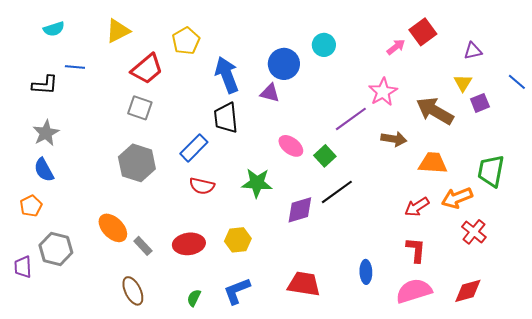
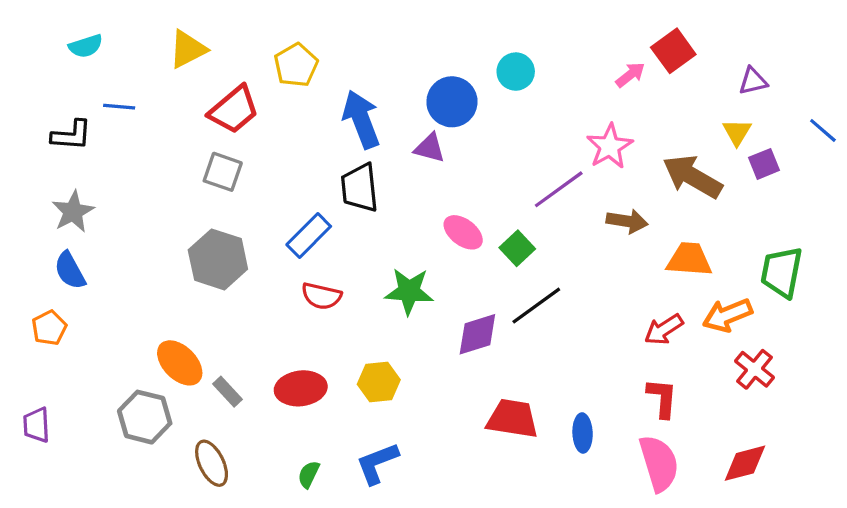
gray hexagon: (56, 249) -> (145, 417), moved
red trapezoid: (304, 284) -> (512, 419), moved
pink semicircle: (414, 291) -> (659, 463), turned 90

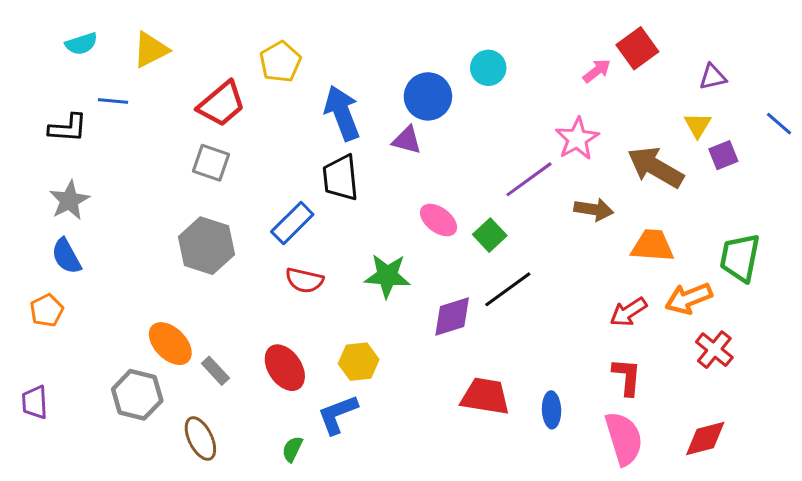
yellow triangle: (188, 49) -> (151, 50), moved
red ellipse: (301, 388) -> (285, 368), turned 63
blue L-shape: (377, 463) -> (338, 414), moved

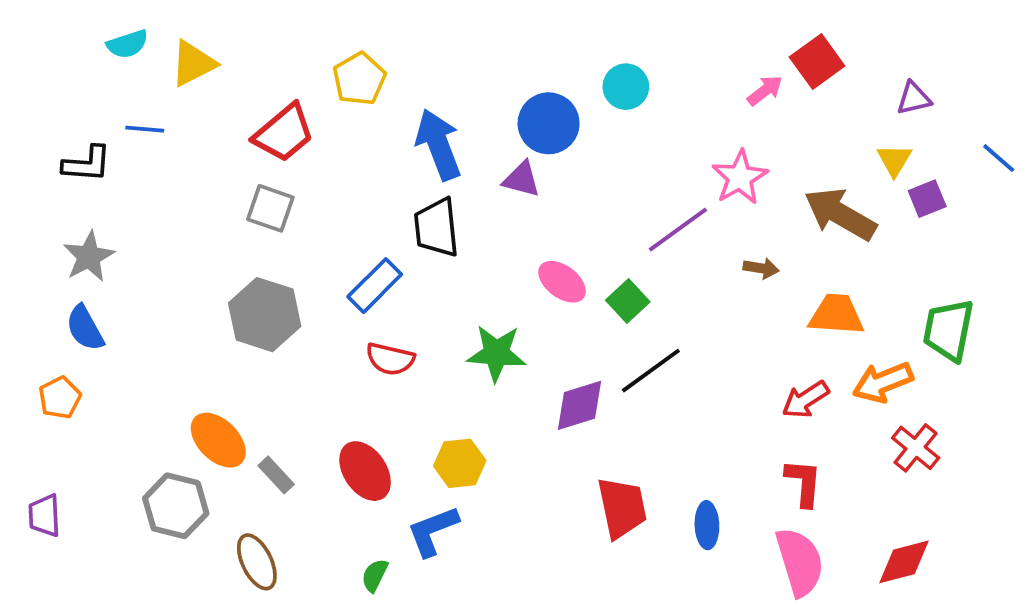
cyan semicircle: (81, 44) -> (127, 44), moved
brown arrow: (594, 209) -> (761, 268), size x0.7
red trapezoid: (485, 396) -> (622, 508), turned 69

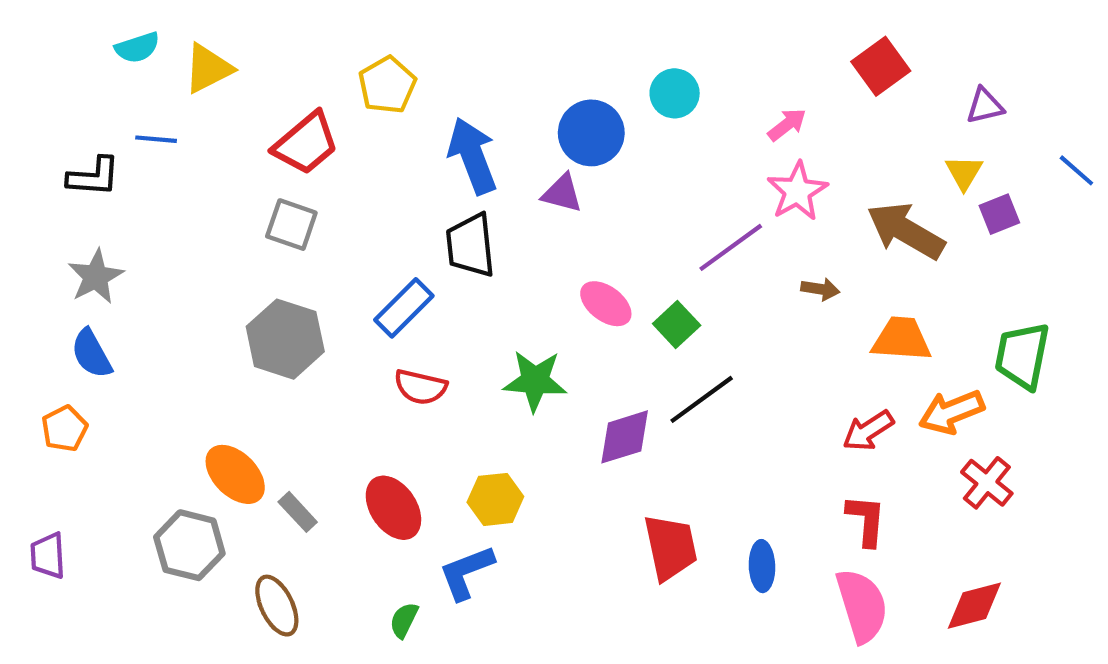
pink arrow: (765, 90) -> (787, 125), moved

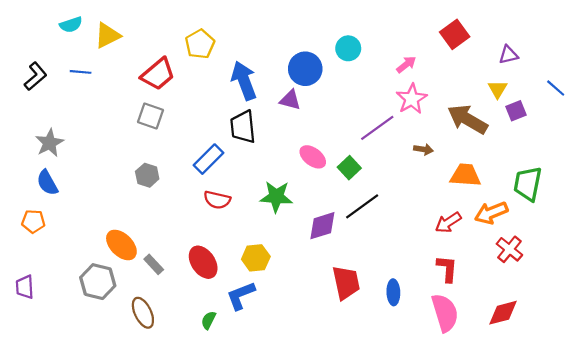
black L-shape: (94, 177) -> (35, 76), moved, turned -44
gray hexagon: (285, 339) -> (147, 175), size x0.6
orange pentagon: (64, 429) -> (33, 221), turned 30

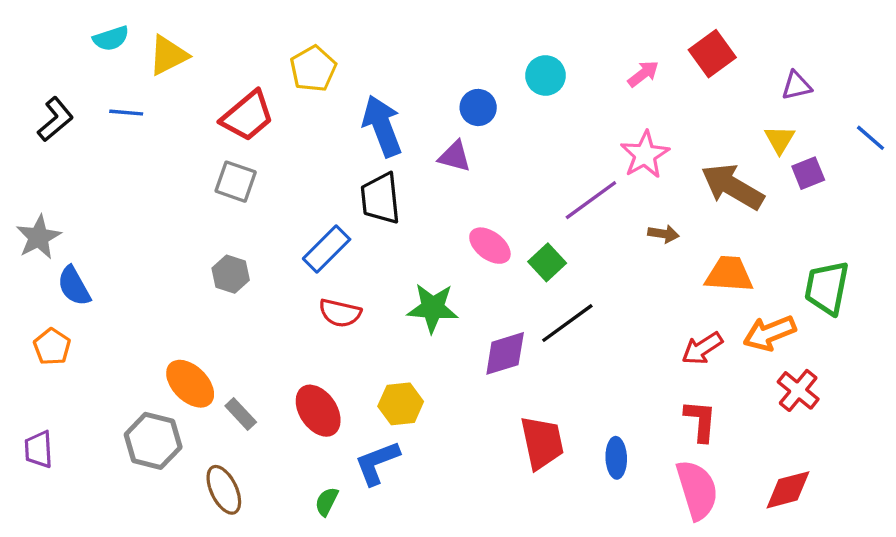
pink arrow: (406, 64) -> (643, 74), moved
blue circle: (305, 69) -> (478, 107), size x0.7
gray star: (49, 143) -> (39, 237), moved
orange pentagon: (33, 221) -> (52, 347), turned 30

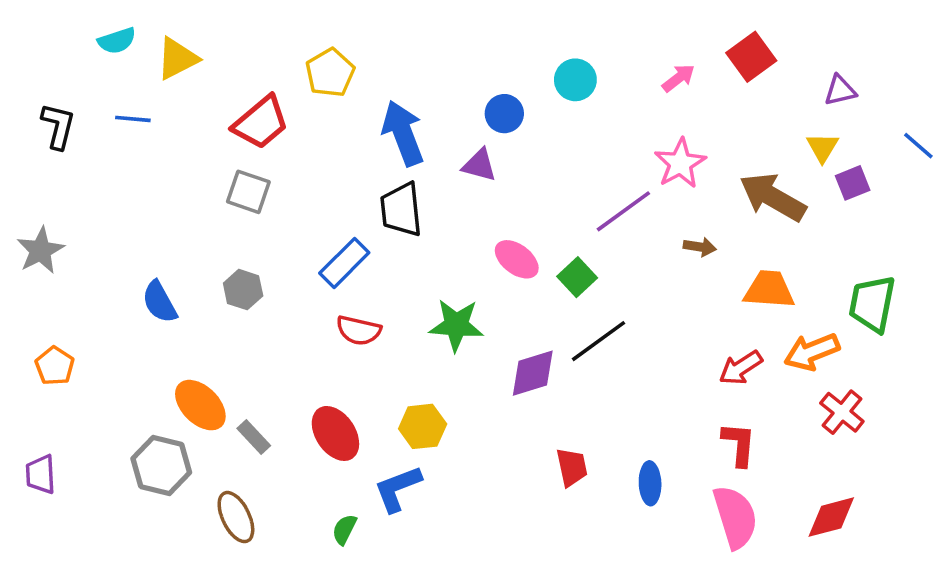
black L-shape: (55, 119) -> (58, 126), turned -36
blue semicircle: (74, 286) -> (160, 302), moved
red trapezoid: (542, 443) -> (572, 467), size x0.7

